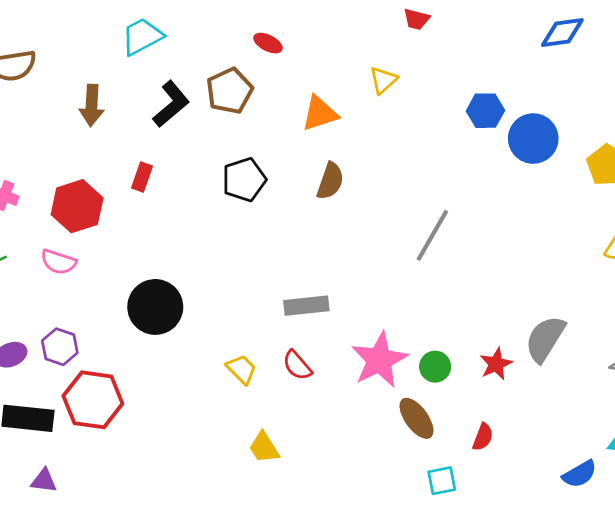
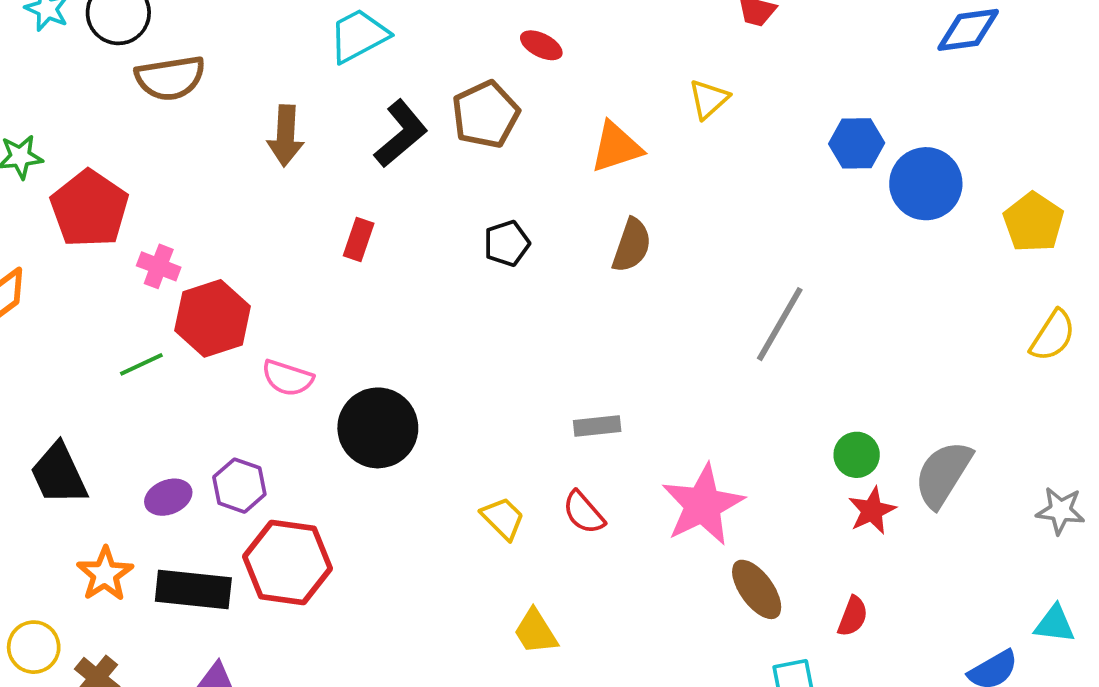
black pentagon: (244, 180) -> (507, 243), size x0.7
red hexagon: (77, 206) -> (213, 318), moved
pink semicircle: (58, 262) -> (287, 378), moved
gray rectangle: (306, 306) -> (597, 426), size x0.7
green circle: (435, 367) -> (857, 455), moved

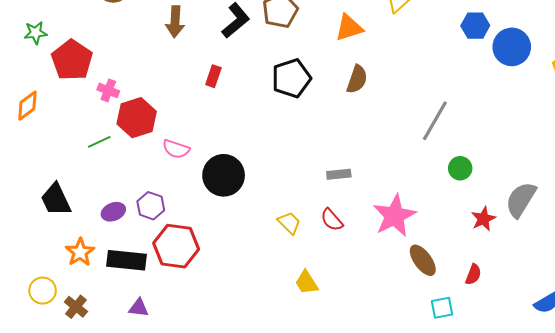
black pentagon: (507, 243) -> (291, 78), size x1.6
green circle: (857, 455) -> (460, 168), moved

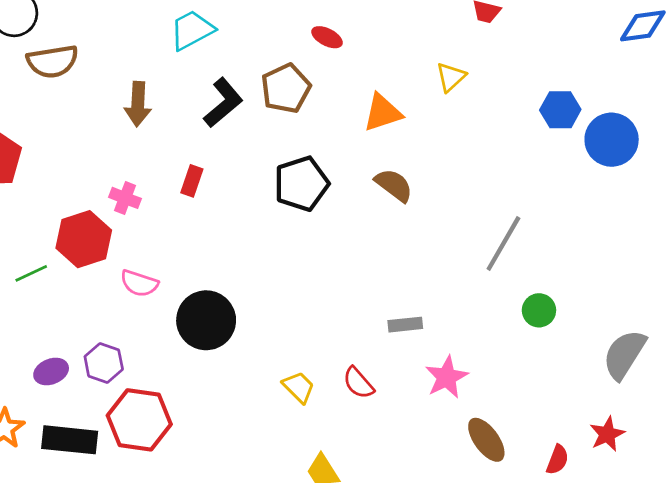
brown semicircle: (357, 79) -> (394, 185), turned -72
pink cross: (108, 90) -> (125, 198), moved
gray rectangle: (339, 174) -> (405, 325), moved
pink star: (394, 216) -> (447, 377), size x0.7
red star: (483, 219) -> (607, 434), moved

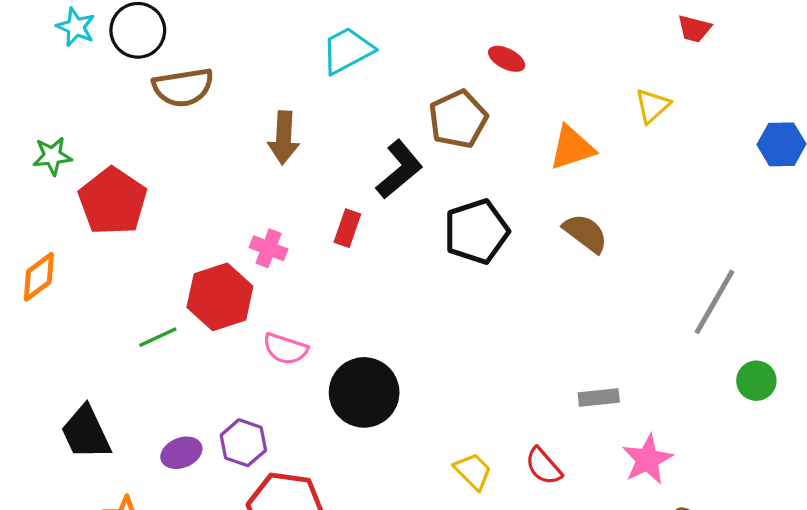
black L-shape: (223, 103) -> (399, 169), moved

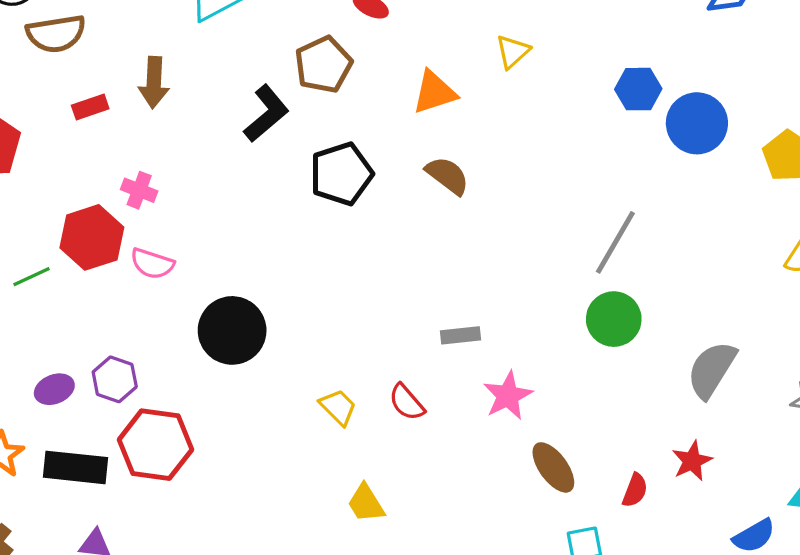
red rectangle: (347, 228) -> (90, 107), moved, turned 52
gray line: (714, 302) -> (615, 242), moved
pink semicircle: (285, 349) -> (152, 264), moved
green circle: (756, 381) -> (614, 319), size x1.4

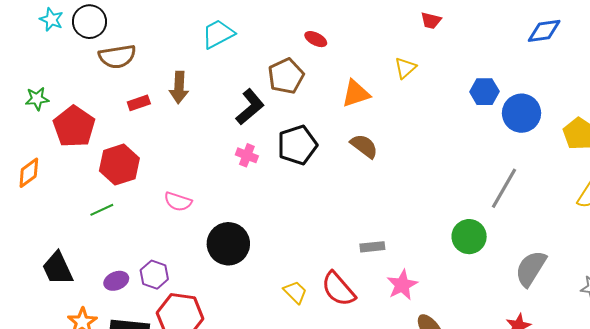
pink cross: (139, 190) -> (247, 155), moved
red hexagon: (92, 237) -> (119, 165), moved
gray line: (615, 242) -> (504, 188), moved
red semicircle: (407, 402) -> (338, 289), size x1.5

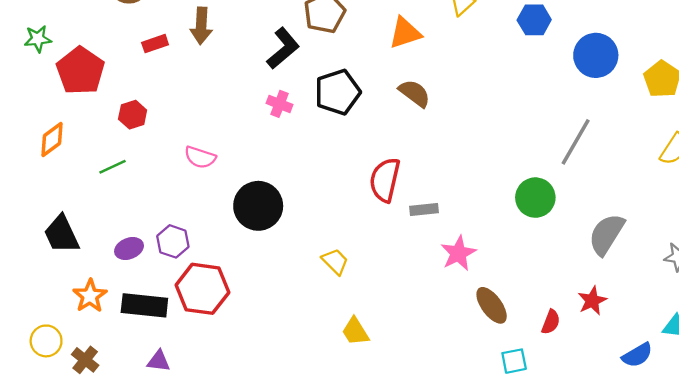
blue hexagon: (484, 92) -> (534, 20), moved
red hexagon: (119, 165) -> (133, 115), size x0.6
orange diamond: (29, 173) -> (52, 140), moved
red semicircle: (338, 289) -> (385, 180), moved, turned 54

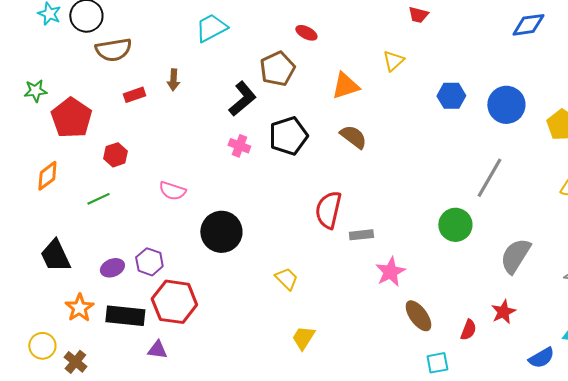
blue hexagon: (534, 20) -> (451, 96), moved
brown arrow: (201, 26) -> (173, 80), size x0.7
yellow trapezoid: (355, 331) -> (303, 338), turned 64
purple triangle: (159, 361) -> (157, 350), moved

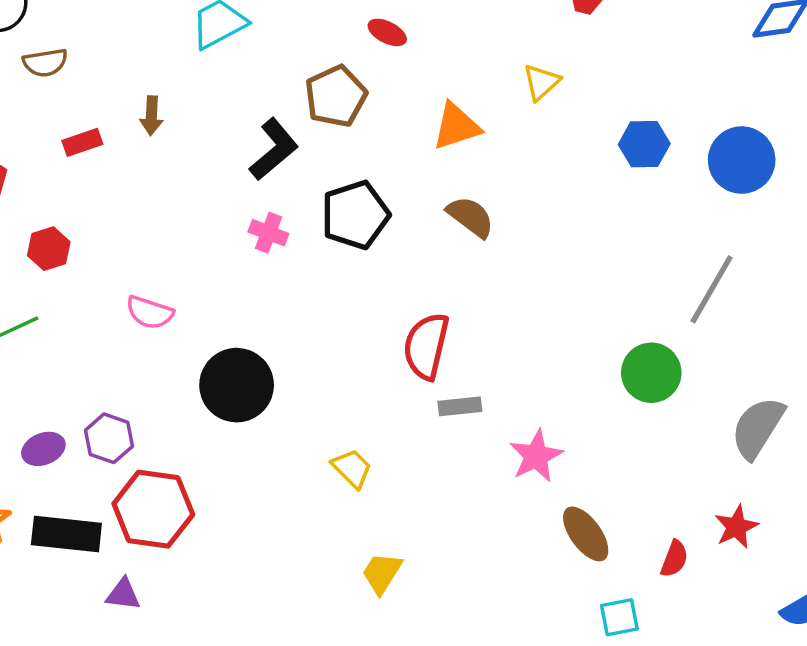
brown semicircle: (113, 50) -> (45, 63), size x0.7
gray rectangle: (361, 235) -> (460, 406), moved

